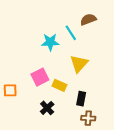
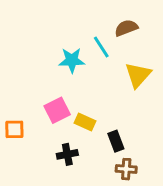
yellow triangle: (79, 64) -> (138, 75), moved
black rectangle: (81, 99) -> (116, 141), turned -32
black cross: (47, 108) -> (67, 154), turned 32

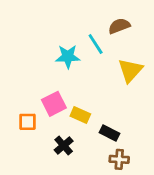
orange square: (14, 129) -> (27, 122), moved
black rectangle: (116, 141) -> (109, 133), turned -42
black cross: (67, 154) -> (64, 145), turned -30

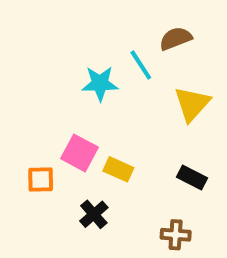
pink square: (54, 104) -> (80, 153), turned -35
black rectangle: (109, 133) -> (192, 177), moved

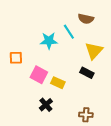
brown semicircle: (176, 38) -> (86, 19), turned -147
black rectangle: (192, 177) -> (87, 73), moved
orange square: (41, 180) -> (16, 58), moved

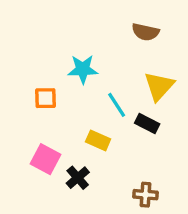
cyan line: (69, 32) -> (117, 105), moved
orange square: (16, 58) -> (46, 98), moved
pink square: (39, 75) -> (46, 159), moved

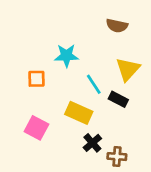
yellow rectangle: (98, 140) -> (79, 113), size x1.4
black cross: (78, 178) -> (92, 143), moved

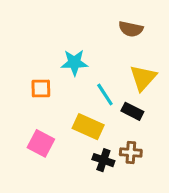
black cross: (92, 143) -> (103, 160), turned -30
brown cross: (117, 157) -> (131, 152), moved

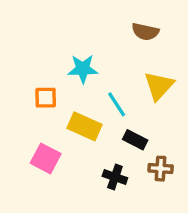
black rectangle: (132, 111) -> (135, 140), moved
yellow rectangle: (88, 127) -> (85, 126), moved
brown cross: (131, 152) -> (161, 169), moved

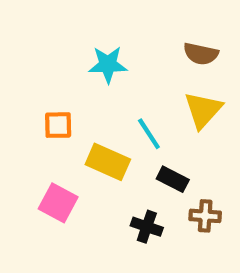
brown semicircle: (145, 32) -> (201, 54), moved
cyan star: (83, 69) -> (108, 65), moved

